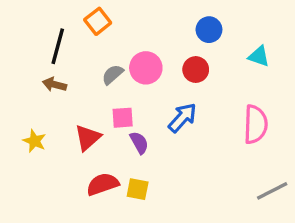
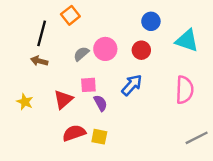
cyan triangle: (259, 56) -> (187, 41), size x1.5

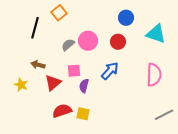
brown arrow: (39, 61) -> (38, 65), moved
purple semicircle: (100, 103) -> (84, 86), turned -136

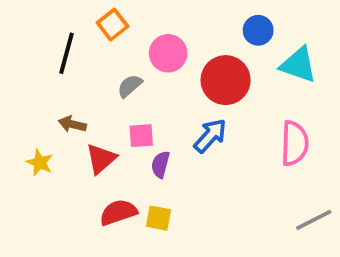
blue circle: (126, 18) -> (258, 30), moved
pink circle: (88, 41) -> (168, 53), moved
red circle: (118, 42) -> (226, 80), size x1.6

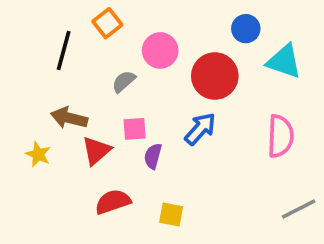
brown arrow: (72, 124) -> (69, 118), size x1.4
yellow square: (159, 218) -> (171, 214), moved

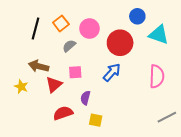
orange square: (107, 23) -> (61, 23), moved
purple semicircle: (153, 156) -> (85, 98), moved

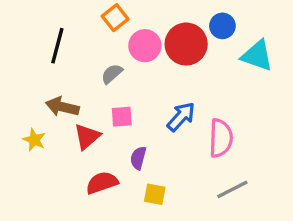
orange square: (61, 23) -> (115, 18), moved
red circle: (120, 43) -> (186, 44), moved
pink semicircle: (157, 76) -> (221, 138), moved
gray line: (167, 117) -> (232, 189), moved

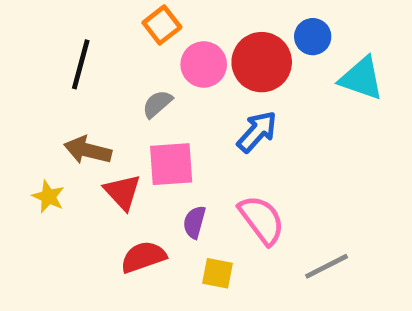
pink square: (122, 117) -> (171, 164), size x1.5
blue arrow: (181, 117) -> (257, 132), moved
red triangle: (87, 136) -> (123, 192), turned -32
pink semicircle: (221, 138) -> (262, 220), moved, turned -39

